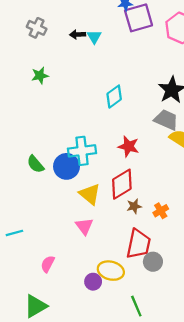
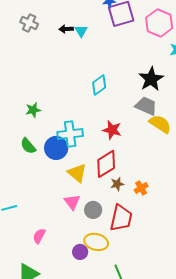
green star: (40, 76) -> (33, 110), moved
gray circle: (153, 262) -> (93, 210), moved

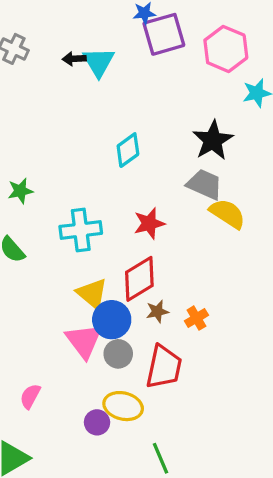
cyan triangle: (81, 31) -> (99, 62), size x1.5
red star: (112, 130) -> (149, 223), turned -30
blue circle: (56, 148) -> (112, 320), moved
pink triangle: (72, 202) -> (84, 341), size x1.4

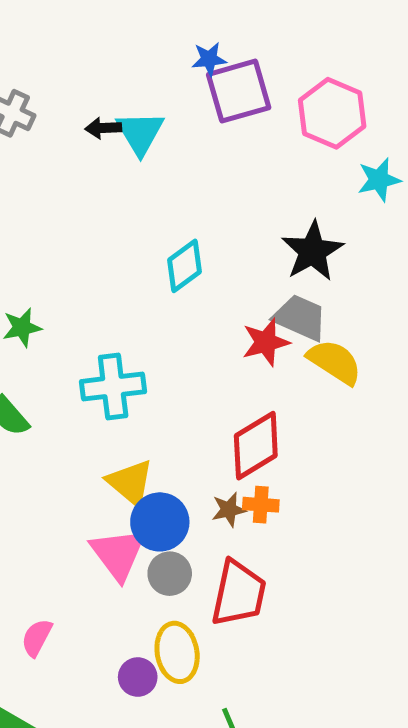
red star: (149, 223) -> (266, 342), moved
red diamond: (139, 279) -> (256, 446), moved
orange cross: (196, 318) -> (261, 505), moved, turned 35
yellow ellipse: (123, 406) -> (177, 652), turned 66

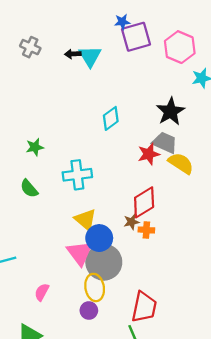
brown star: (229, 510) -> (131, 222), moved
gray circle: (170, 574) -> (104, 262), size x1.8
red trapezoid: (239, 593) -> (144, 307), moved
yellow ellipse: (177, 652) -> (95, 287), moved

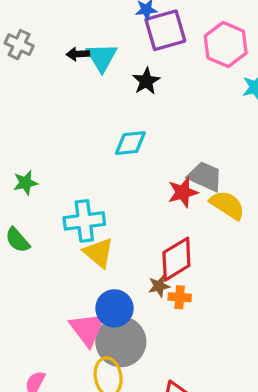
black star: (171, 112) -> (146, 81), moved, size x0.7
cyan diamond: (111, 118) -> (130, 143), turned 30
yellow triangle: (85, 220) -> (99, 253), moved

